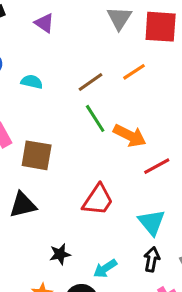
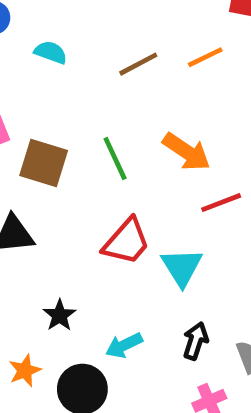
green line: (95, 118) -> (115, 159), moved
cyan triangle: (152, 222) -> (182, 267), moved
black star: (60, 254) -> (59, 315), turned -30

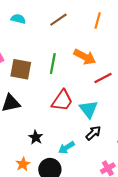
orange line: (205, 57) -> (98, 21), moved, turned -42
green line: (115, 159) -> (53, 64), turned 42
black arrow: (195, 341) -> (93, 133), moved, turned 35

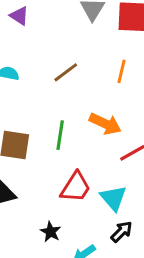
black star: (36, 137) -> (51, 232), moved

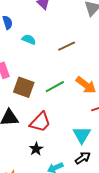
green line: (60, 135) -> (55, 87), turned 42
red trapezoid: (76, 187) -> (40, 122), moved

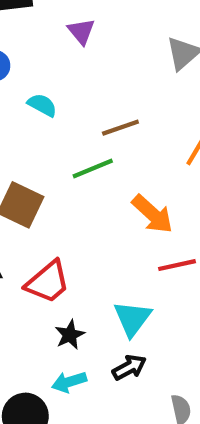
green line: (55, 87) -> (93, 169), moved
black star: (36, 149) -> (70, 335), moved

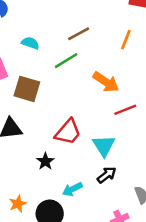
cyan semicircle: (42, 105) -> (30, 43), moved
red trapezoid: (48, 282) -> (68, 132), moved
black star: (70, 335) -> (45, 161), moved

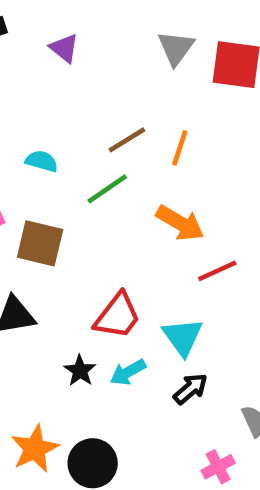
orange line: (126, 40) -> (180, 148), moved
cyan arrow: (72, 189) -> (128, 372), moved
orange star: (18, 204) -> (35, 449), size x1.5

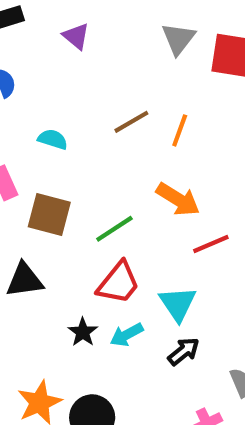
green line: (107, 189) -> (114, 229), moved

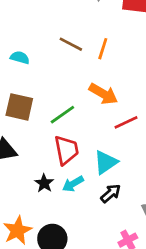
brown line: (131, 122) -> (71, 44), turned 60
red trapezoid: (118, 283) -> (66, 150), turned -48
cyan triangle: (178, 304) -> (106, 162), turned 32

